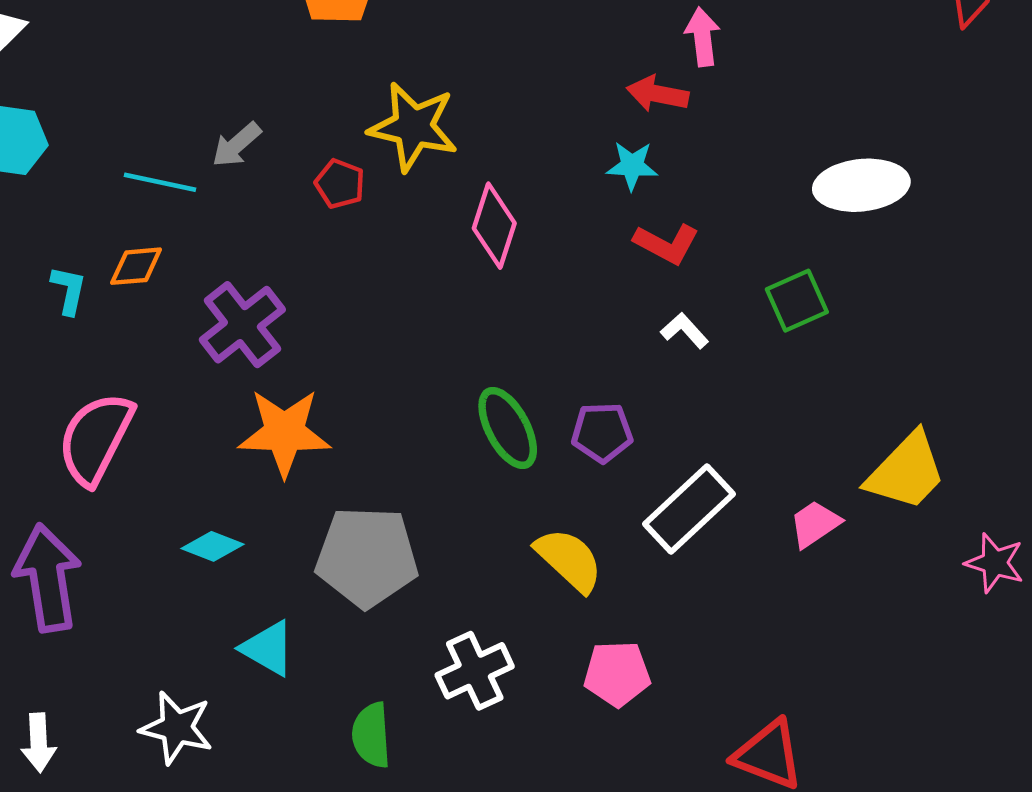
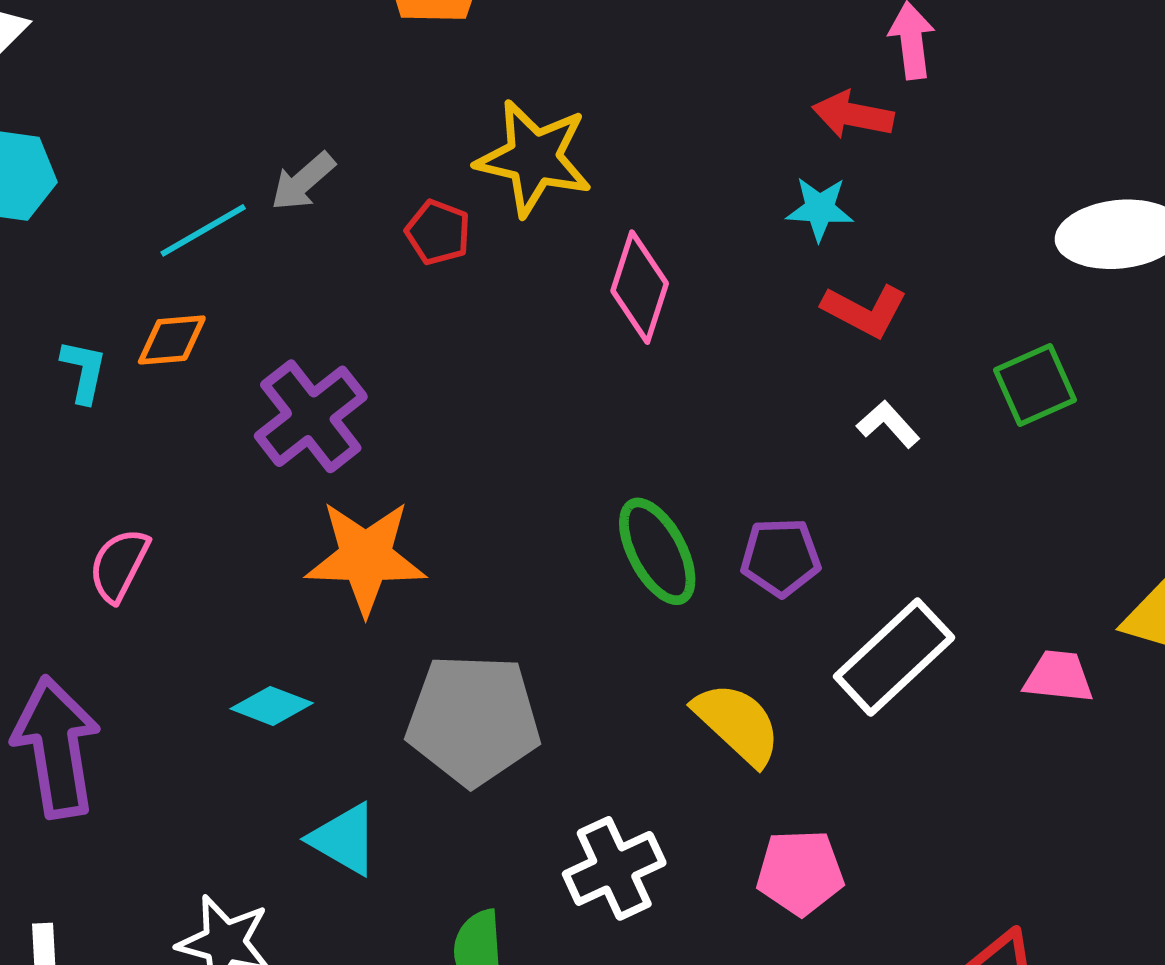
cyan line: (160, 182) -> (203, 230), turned -42
pink semicircle: (96, 438) -> (119, 565), size x0.6
pink trapezoid: (815, 524) -> (1058, 677), turned 40

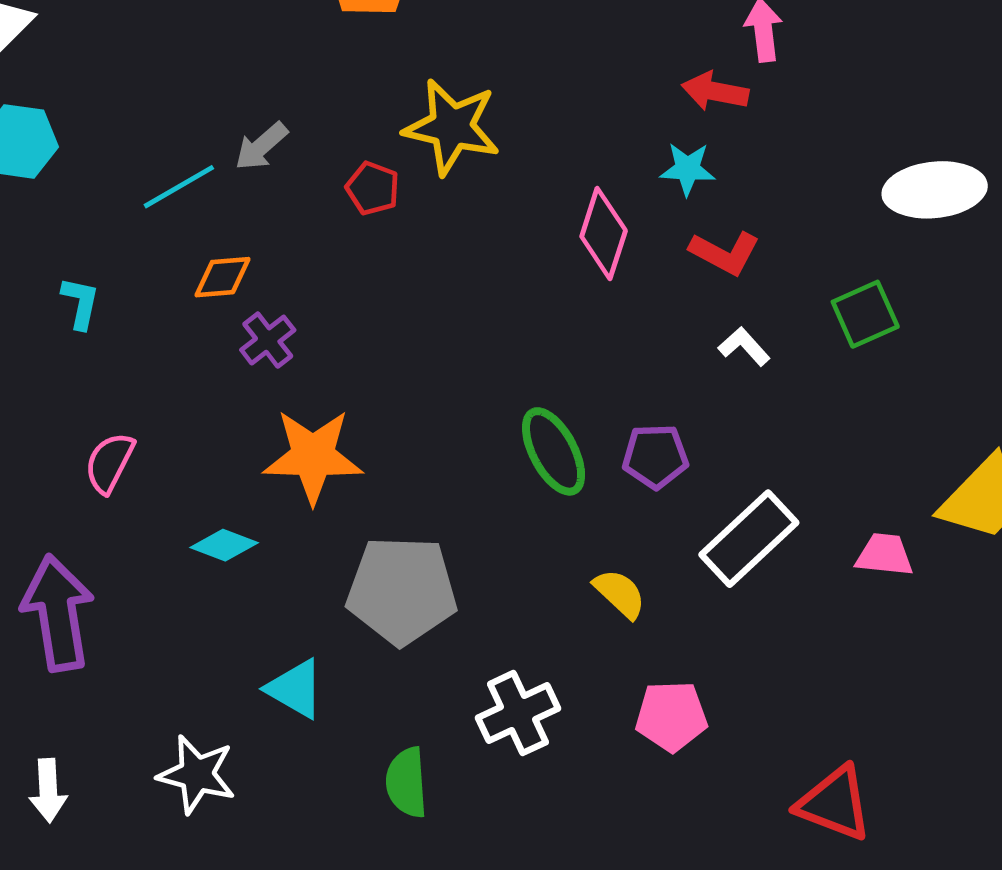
pink diamond: (640, 287) -> (604, 233), moved
orange diamond: (172, 340) -> (223, 277), moved
purple cross: (311, 416) -> (268, 340), size x0.6
cyan diamond: (272, 706) -> (224, 545), moved
yellow semicircle: (737, 724) -> (620, 594), size x0.7

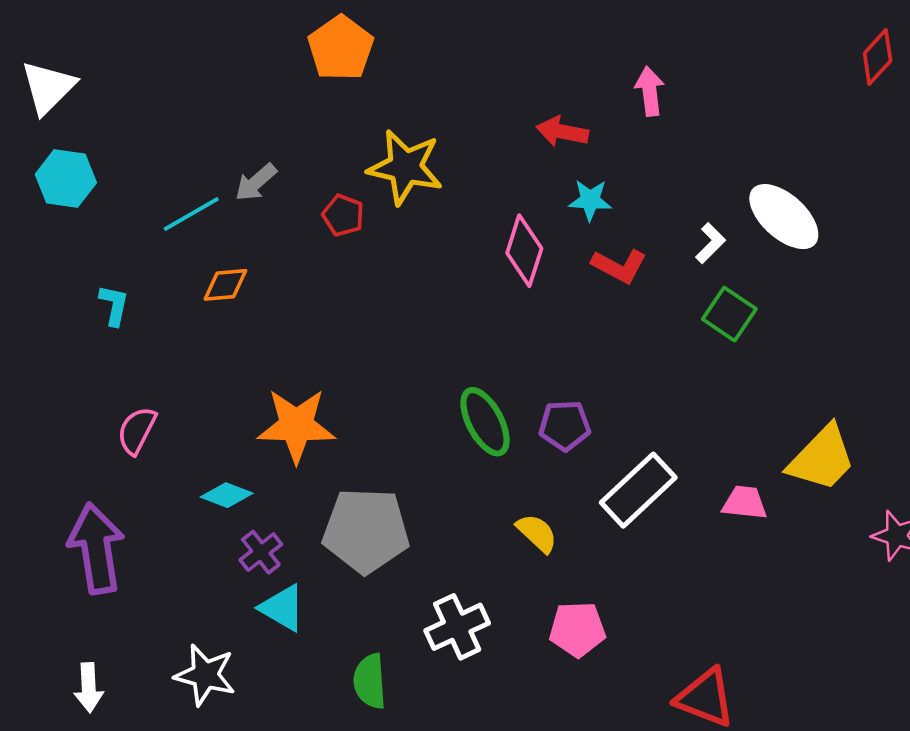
red arrow: (715, 91) -> (562, 132), moved
white ellipse: (935, 190) -> (784, 217), turned 48
green square: (865, 314) -> (729, 314), turned -32
purple cross: (268, 340) -> (261, 552), moved
white L-shape: (744, 346) -> (710, 243), moved, turned 87

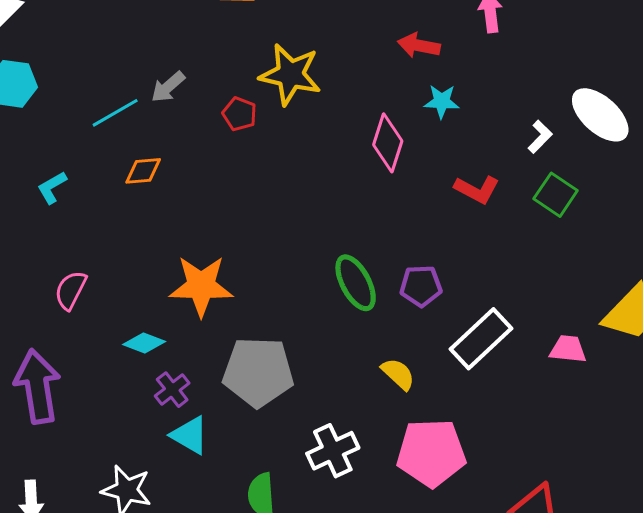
red L-shape: (619, 266) -> (477, 190), moved
cyan L-shape: (114, 305) -> (52, 187), turned -132
pink pentagon: (577, 629) -> (431, 453), size x1.5

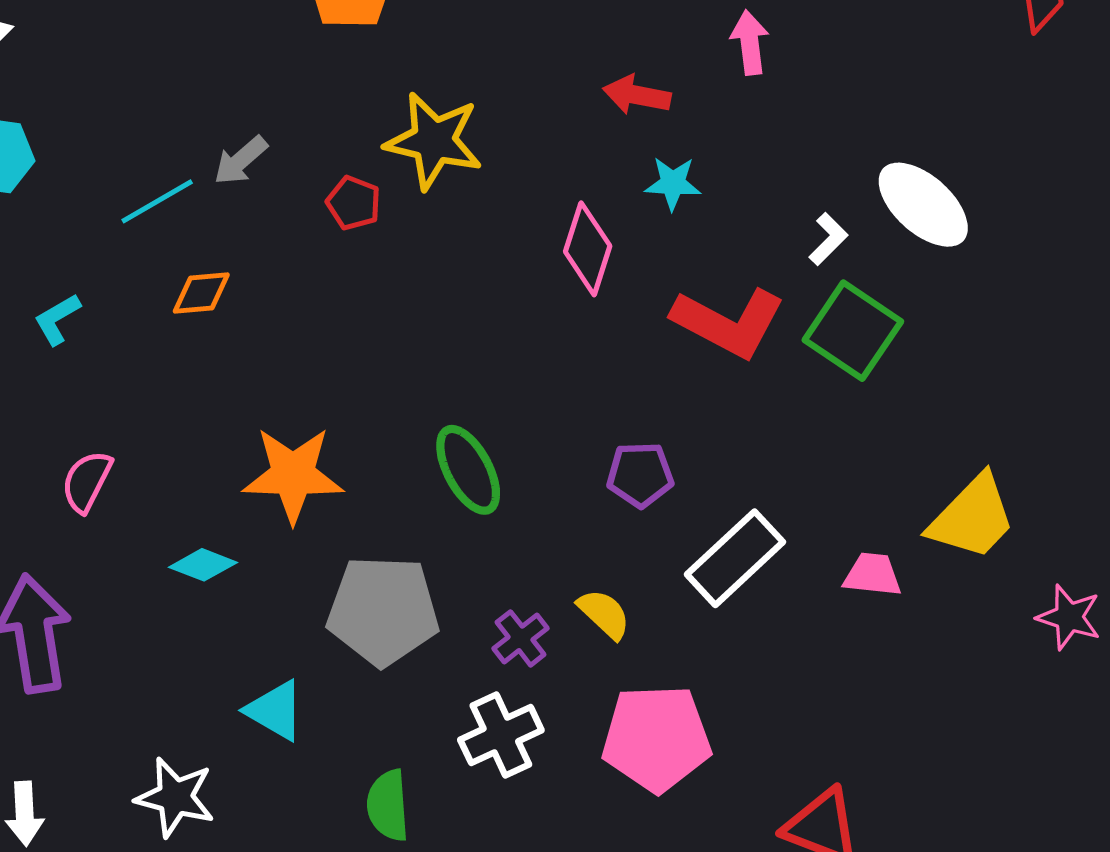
red L-shape: (477, 190) -> (728, 322), size x1.6
green square: (556, 195) -> (853, 331), size x1.4
green ellipse: (356, 283) -> (468, 470), moved
purple cross: (172, 390) -> (521, 638), moved

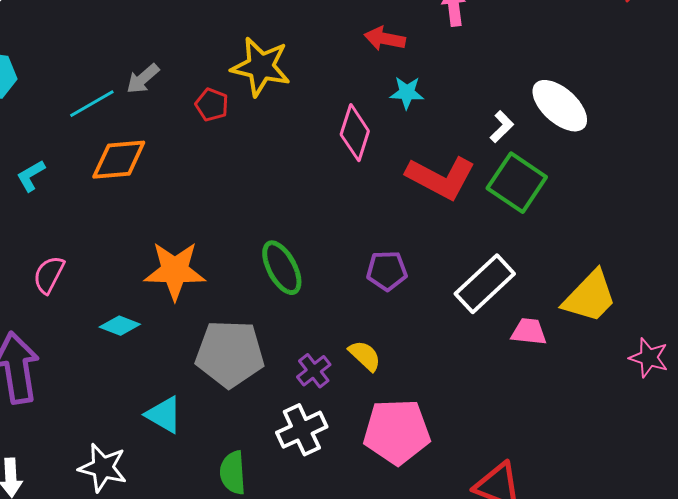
orange diamond: (201, 293) -> (119, 160), size x1.5
white rectangle: (735, 558) -> (485, 284), moved

